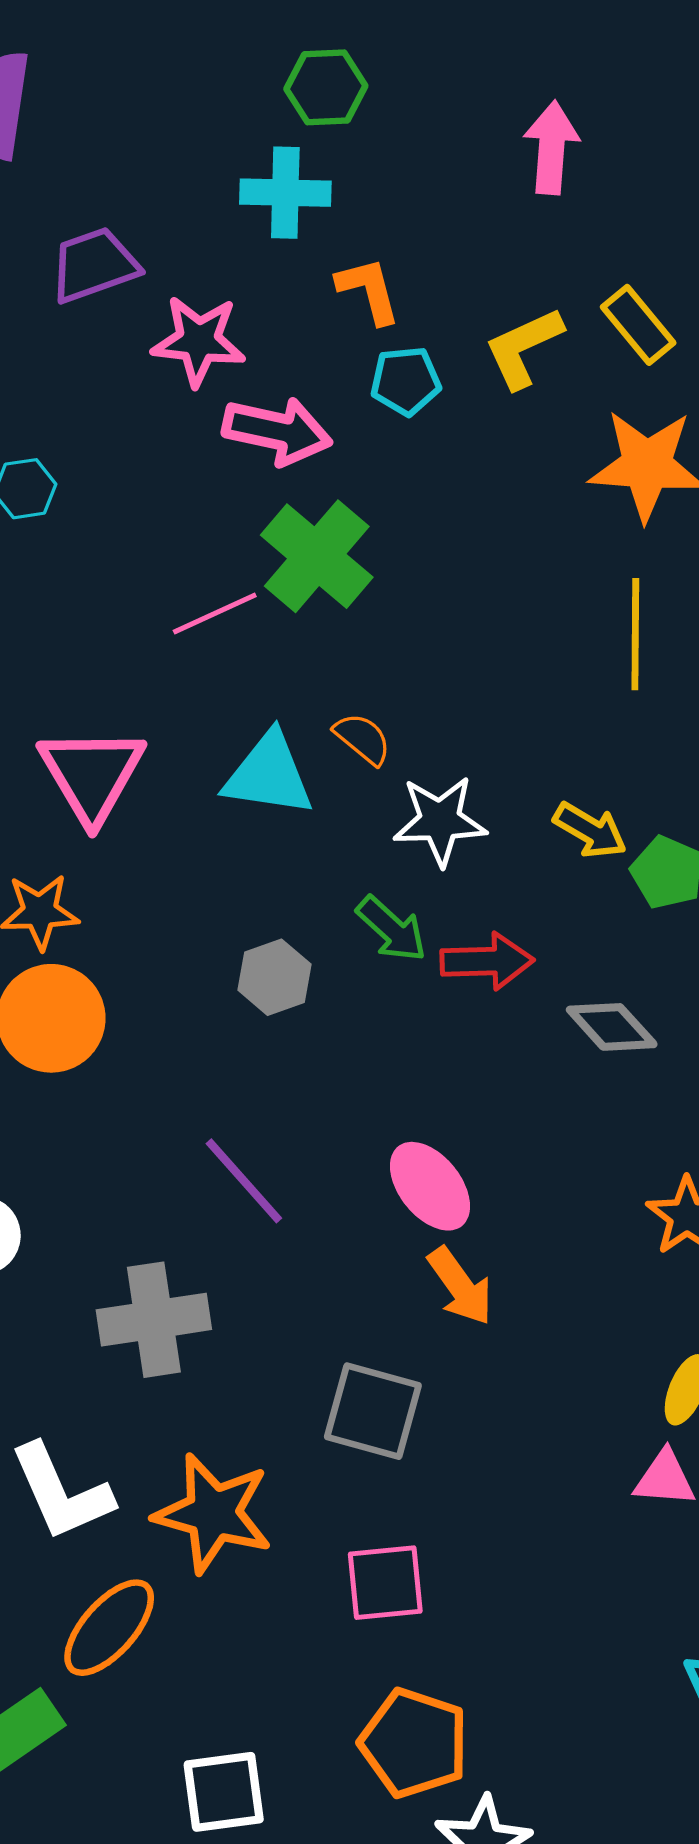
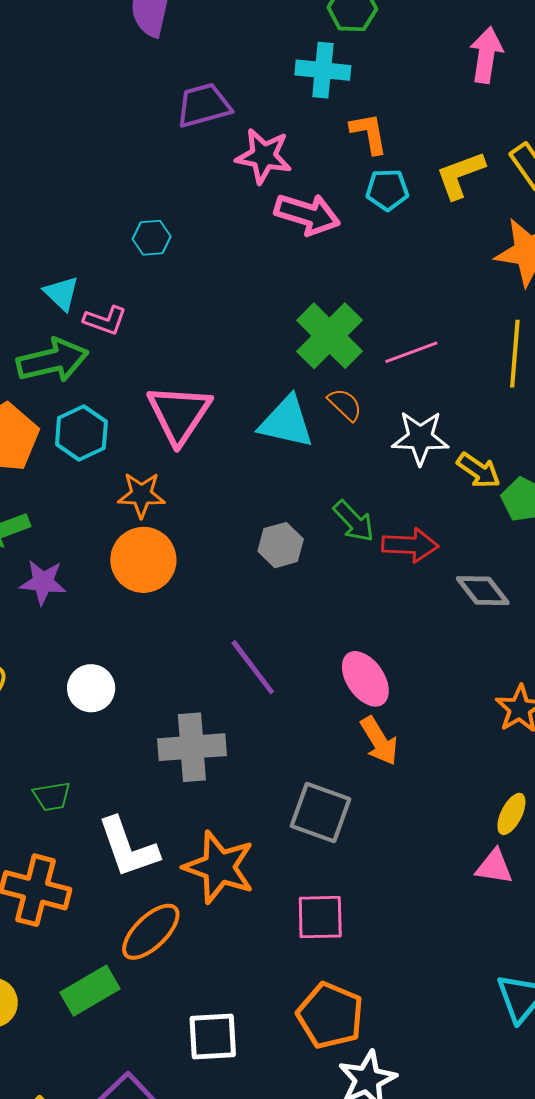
green cross: (317, 556) -> (330, 336), moved
pink line: (215, 613) -> (411, 352), moved
white star: (440, 821) -> (420, 438), moved

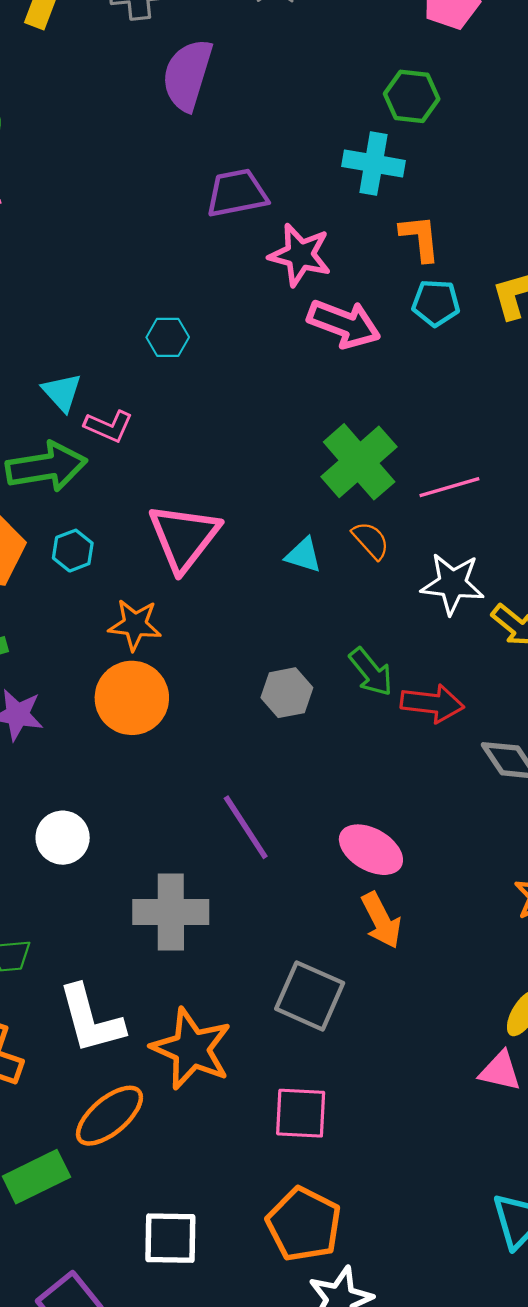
cyan triangle: (286, 422) -> (303, 555), size x0.6
cyan hexagon: (81, 433) -> (73, 551), size x0.7
pink ellipse: (365, 679) -> (371, 850), turned -30

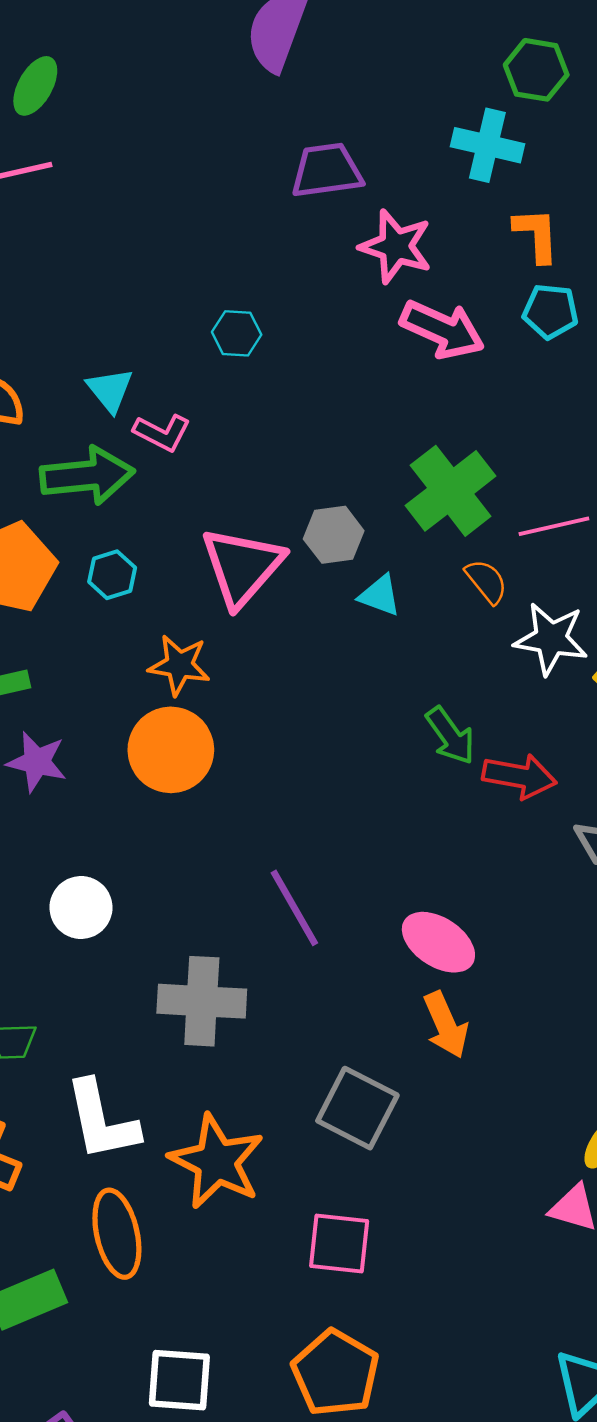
orange semicircle: (371, 540) -> (486, 581), moved
gray hexagon: (287, 693) -> (334, 535), moved
orange ellipse: (109, 1116) -> (117, 1234), turned -66

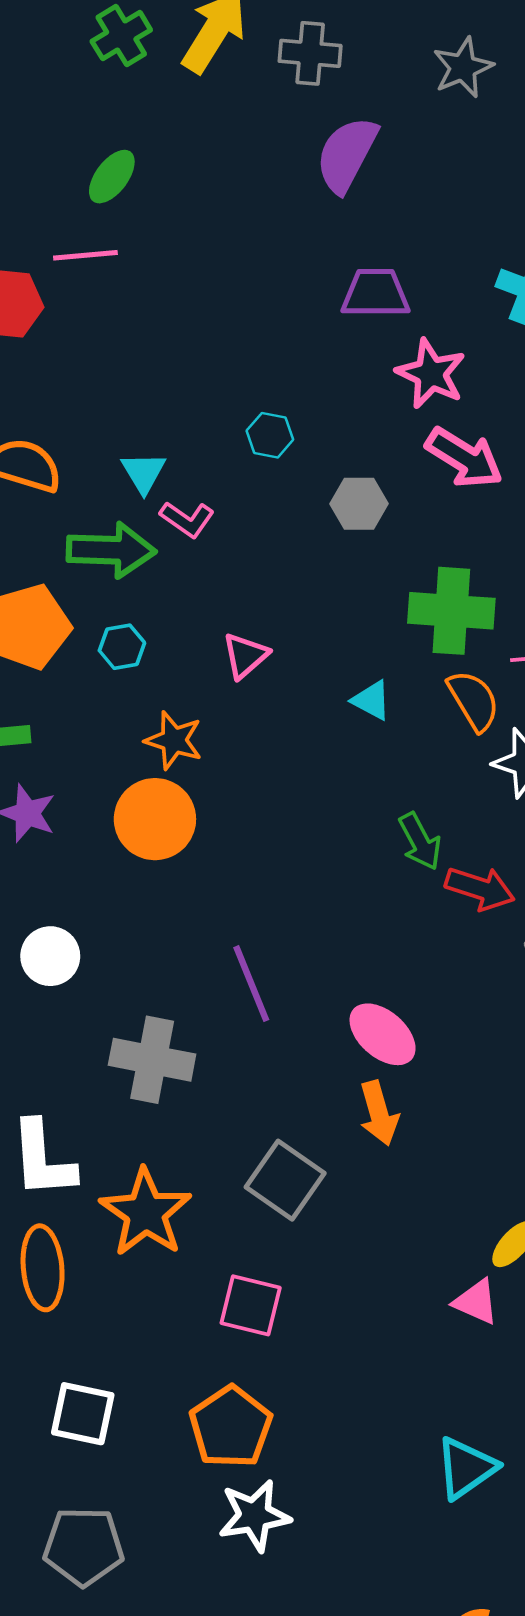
green cross: (451, 491) -> (451, 611), turned 34
gray hexagon: (334, 535) -> (359, 504), moved
pink triangle: (242, 567) -> (245, 656), size x0.6
orange semicircle: (486, 581) -> (474, 701), size x1.4

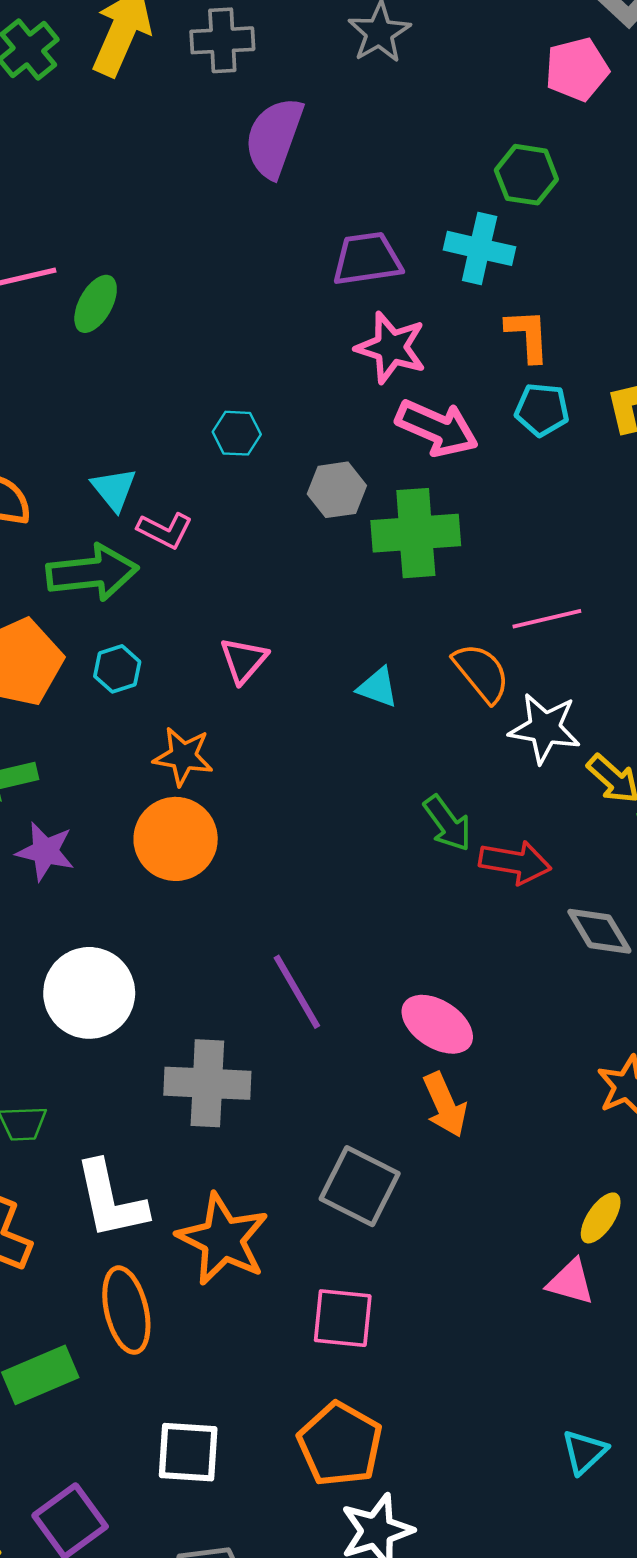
green ellipse: (112, 177) -> (96, 304), moved
purple trapezoid: (376, 293) -> (367, 259), moved
green cross: (451, 611) -> (416, 533), moved
white circle: (50, 956) -> (89, 993), size x1.5
cyan triangle: (466, 1468) -> (584, 1452), size x0.7

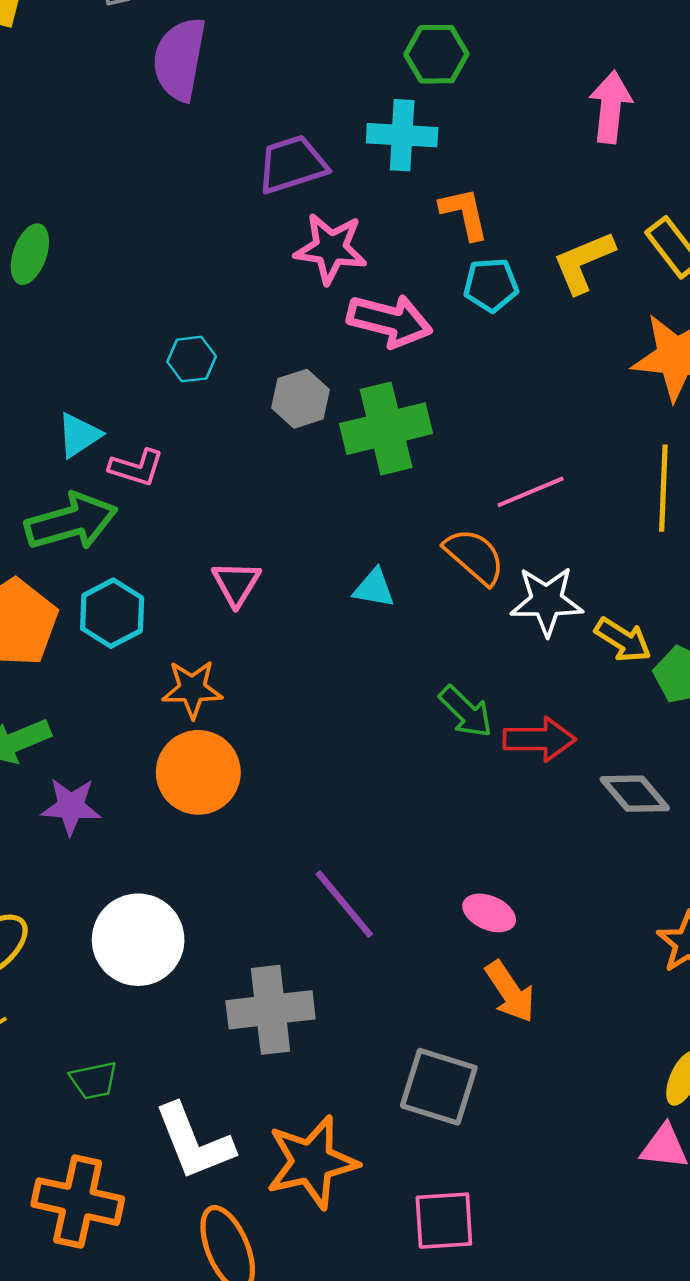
cyan triangle: (114, 489) -> (79, 435), turned 45
cyan hexagon: (117, 669) -> (112, 613), size x1.4
pink ellipse: (437, 1024) -> (489, 913), size x0.7
orange star: (223, 1239) -> (312, 1162), turned -30

